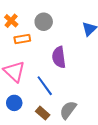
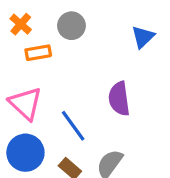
purple semicircle: (59, 57) -> (119, 99), moved
blue circle: (14, 103) -> (25, 153), size x1.5

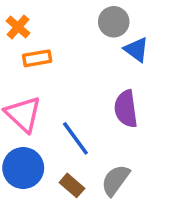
gray circle: (71, 26) -> (114, 22), moved
blue triangle: (143, 37) -> (136, 50), moved, turned -40

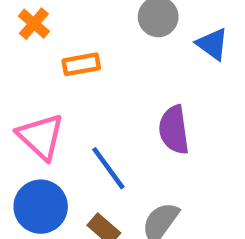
blue triangle: (136, 50) -> (212, 44), moved
orange rectangle: (37, 58) -> (81, 64), moved

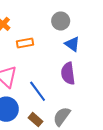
blue triangle: (212, 44) -> (72, 44), moved

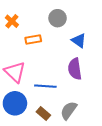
gray circle: (61, 21) -> (58, 18), moved
blue line: (38, 91) -> (45, 86), turned -50

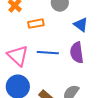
blue line: (45, 86) -> (48, 53), moved

